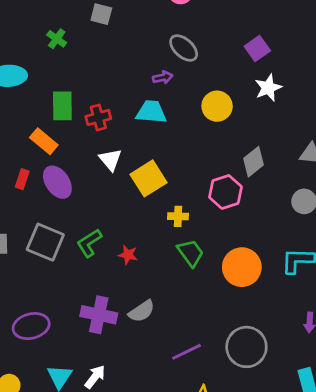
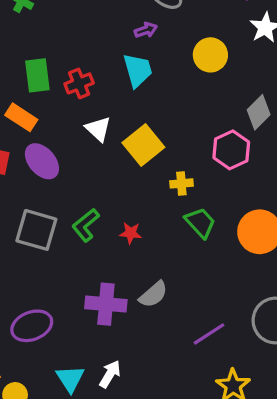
cyan trapezoid: (151, 112) -> (138, 70), turned 76

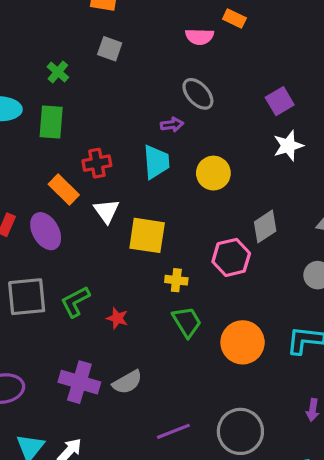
yellow circle: (210, 55) -> (213, 173), moved
green rectangle: (37, 75) -> (51, 122), moved
orange rectangle: (21, 117) -> (64, 190), moved
yellow square: (143, 145) -> (147, 235), turned 36
gray square: (36, 230) -> (27, 297), turned -33

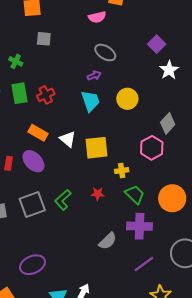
red cross: (97, 163) -> (46, 95), moved
red star: (117, 318) -> (98, 194), moved
purple cross: (79, 382) -> (140, 226), moved

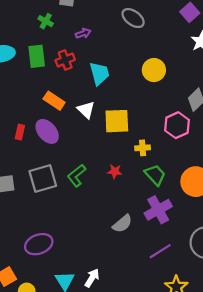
green cross: (16, 61) -> (46, 21), moved
purple arrow: (94, 76) -> (83, 33), moved
cyan trapezoid: (90, 101) -> (99, 73), moved
purple cross: (140, 226) -> (158, 210), turned -35

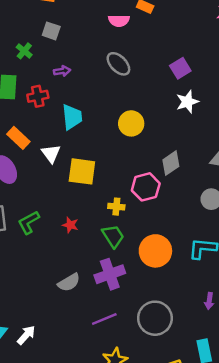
yellow cross: (143, 148) -> (116, 207), moved

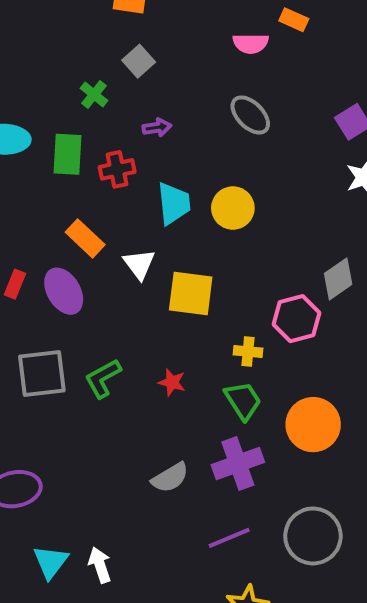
gray square: (51, 31) -> (139, 61), turned 30
yellow circle: (131, 123) -> (233, 208), moved
white arrow: (26, 335) -> (100, 565), turned -60

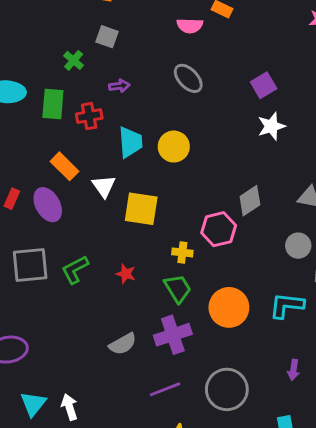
gray square: (139, 61) -> (107, 37), turned -30

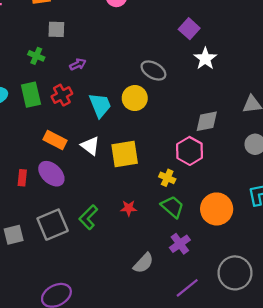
gray ellipse: (188, 78) -> (153, 70), moved
gray diamond: (250, 201) -> (207, 121), turned 40
yellow cross: (182, 252) -> (167, 178), turned 35
purple cross: (173, 335) -> (180, 244), size x0.7

